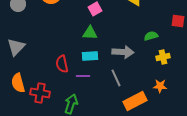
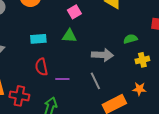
cyan rectangle: (90, 56) -> (38, 39), moved

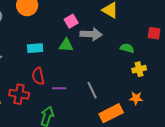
green semicircle: (130, 39) -> (127, 48), turned 32
gray arrow: (102, 55) -> (91, 34), moved
red cross: (19, 96) -> (19, 94), moved

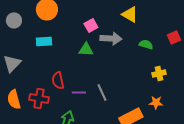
red square: (154, 33) -> (174, 37), turned -32
cyan rectangle: (35, 48) -> (44, 41), moved
green semicircle: (127, 48) -> (146, 44), moved
gray line: (92, 90) -> (102, 92), moved

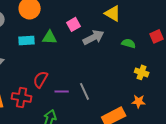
gray arrow: (111, 38) -> (94, 37), turned -30
green triangle: (86, 49) -> (50, 37), moved
yellow cross: (159, 73) -> (142, 72), turned 32
red semicircle: (58, 80) -> (41, 79), turned 42

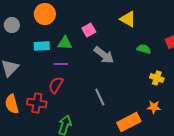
gray arrow: (94, 37) -> (104, 55), moved, turned 65
purple line: (62, 91) -> (61, 64), moved

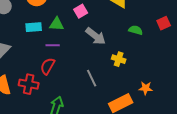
yellow cross: (157, 78) -> (119, 59), moved

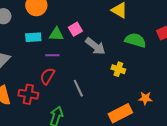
pink square: (81, 11) -> (75, 29), moved
green semicircle: (136, 30) -> (135, 40), size x1.5
gray line: (92, 78) -> (78, 88), moved

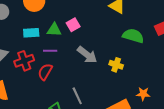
gray arrow: (95, 46) -> (87, 55), moved
gray line: (78, 88) -> (77, 96), moved
red cross: (28, 94) -> (24, 61), moved, turned -30

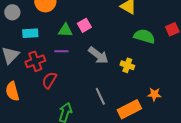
cyan rectangle: (31, 33) -> (30, 33), moved
red semicircle: (45, 72) -> (49, 80), moved
gray line: (77, 96) -> (100, 96), moved

